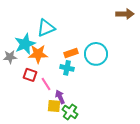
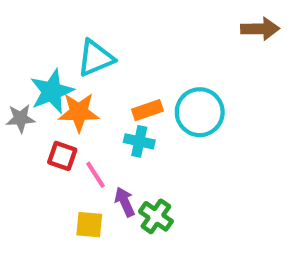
yellow square: (54, 106) -> (89, 225), moved
green cross: (70, 112) -> (156, 216), moved

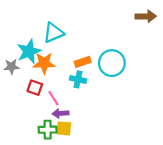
purple arrow: (125, 202) -> (60, 113), moved, turned -70
green cross: (156, 216) -> (48, 130), moved, turned -36
yellow square: (89, 225) -> (64, 128), moved

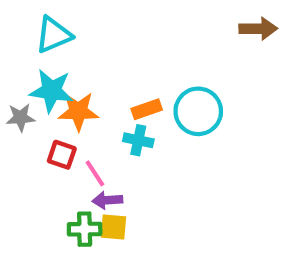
cyan triangle: (53, 33) -> (54, 35), moved
cyan star: (29, 51) -> (51, 91), turned 30

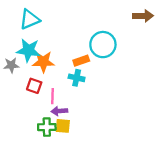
cyan circle: (198, 111) -> (103, 45), moved
pink line: (95, 173) -> (53, 96), turned 35

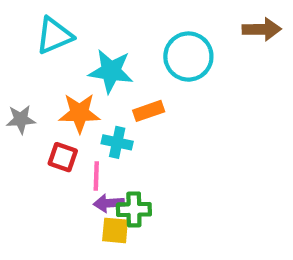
cyan circle: (103, 45) -> (188, 57), moved
cyan star: (28, 50) -> (111, 71), moved
cyan cross: (77, 78) -> (117, 142), moved
green cross: (47, 127) -> (134, 209), moved

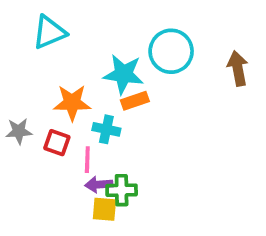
brown arrow: (262, 29) -> (238, 68), moved, turned -100
cyan star: (111, 71) -> (123, 74), moved
gray star: (21, 119) -> (19, 131), moved

